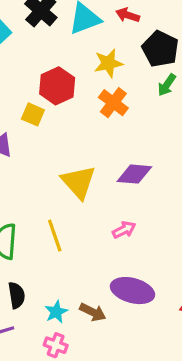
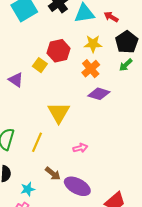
purple diamond: (134, 174) -> (99, 94), moved
yellow line: (55, 236) -> (37, 142), turned 30
brown arrow: (93, 312) -> (53, 174), moved

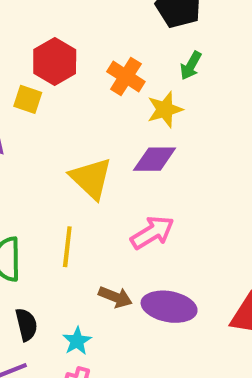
yellow star: (93, 44) -> (165, 110), moved
green arrow: (126, 65) -> (191, 66), moved
purple diamond: (99, 94) -> (155, 159), moved
pink arrow: (80, 148) -> (152, 232), size x1.5

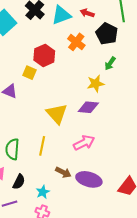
orange cross: (126, 77) -> (76, 42), moved
black semicircle: (26, 325) -> (19, 182), turned 35

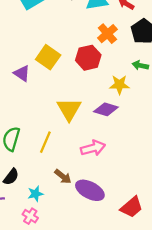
red hexagon: (44, 55) -> (88, 58), moved
green arrow: (110, 63) -> (140, 65), turned 56
yellow square: (30, 73) -> (48, 57), size x1.5

